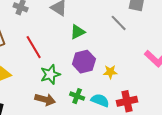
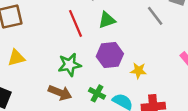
red line: (34, 47) -> (76, 23), moved

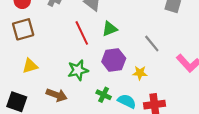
gray line: (155, 16) -> (152, 43), moved
brown arrow: (60, 93) -> (57, 95), moved

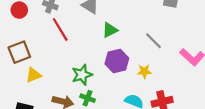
brown square: (23, 29) -> (19, 52), moved
red line: (82, 33) -> (60, 29), moved
green cross: (104, 95) -> (88, 98), moved

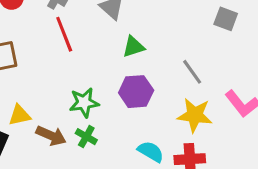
yellow star: (144, 71) -> (195, 115), moved, size x1.6
yellow triangle: (33, 75) -> (20, 115), moved

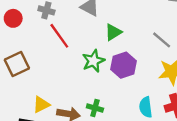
green star: (84, 103) -> (93, 61), moved
cyan semicircle: (151, 152) -> (146, 107), turned -114

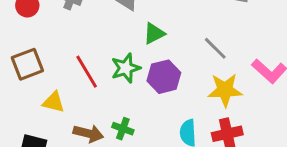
red line: (59, 36) -> (87, 72), moved
yellow triangle: (41, 105) -> (53, 102), moved, turned 36

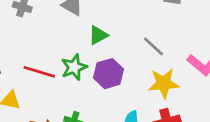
red line: (87, 72) -> (39, 72), turned -40

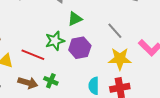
red line: (39, 72) -> (33, 55), moved

